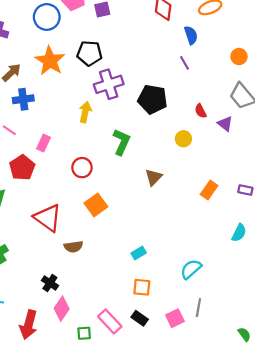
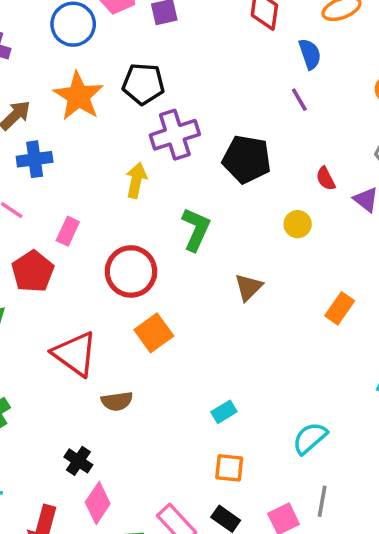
red circle: (82, 168) -> (131, 271), size x1.5

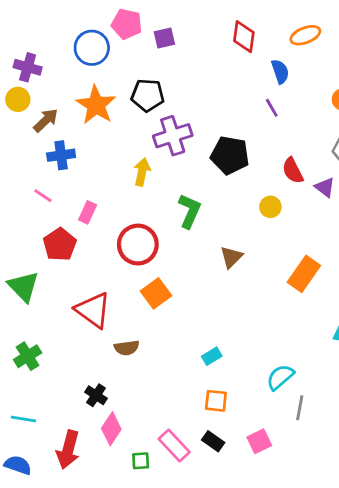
red semicircle: (326, 179) -> (293, 171), size x1.4
orange rectangle: (340, 308) -> (304, 274), size x1.4
gray line: (322, 501) -> (300, 408), moved

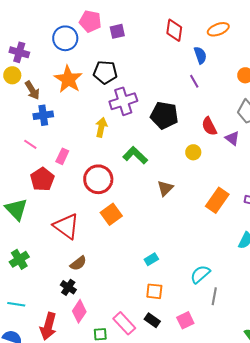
brown arrow: (46, 120) -> (32, 90), turned 102
green L-shape: (189, 211) -> (135, 155), turned -70
brown semicircle: (127, 348) -> (78, 263), moved, turned -30

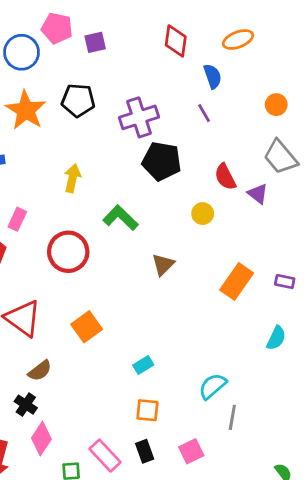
purple cross: (123, 101) -> (139, 117), moved
orange square: (111, 214) -> (87, 327), moved
black rectangle: (152, 320) -> (145, 451), turned 35

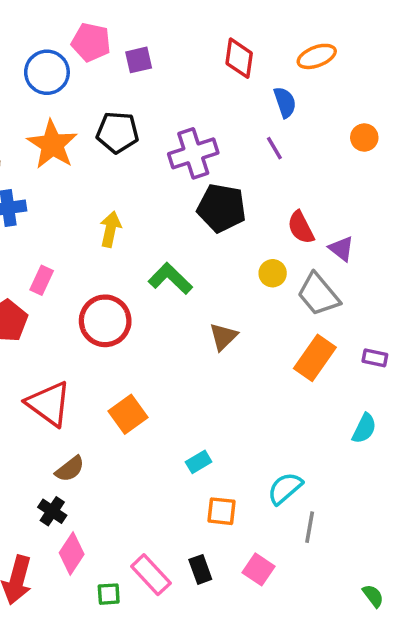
gray trapezoid: (280, 157) -> (318, 294), moved
orange square: (147, 410) -> (221, 511), moved
pink square: (191, 451) -> (259, 569), turned -30

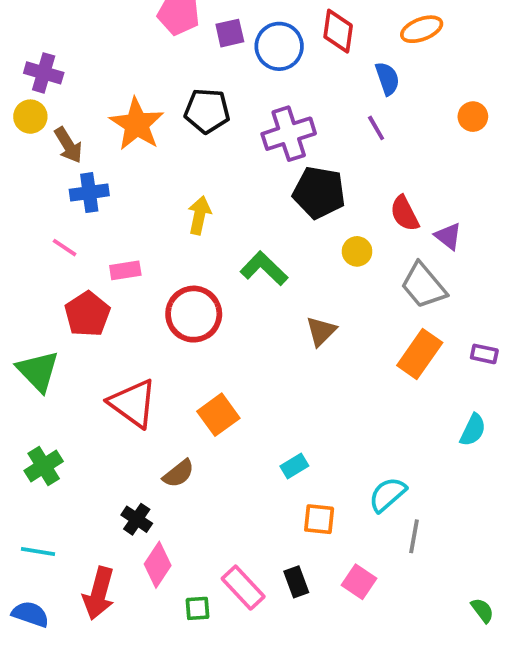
blue circle: (47, 72) -> (279, 46), moved
yellow circle: (273, 273) -> (357, 251), moved
pink rectangle: (42, 280) -> (125, 270), turned 56
brown semicircle: (70, 469) -> (179, 474), moved

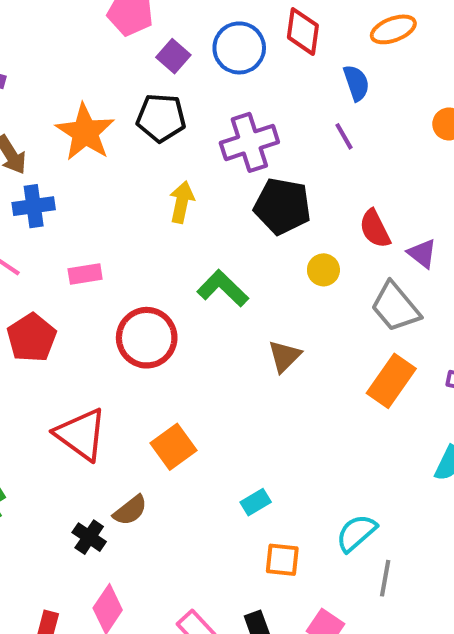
purple square: (230, 33) -> (173, 56), moved, turned -36
yellow arrow: (199, 215) -> (182, 202), moved
pink rectangle: (125, 270) -> (85, 274), moved
black cross: (137, 519) -> (89, 537), moved

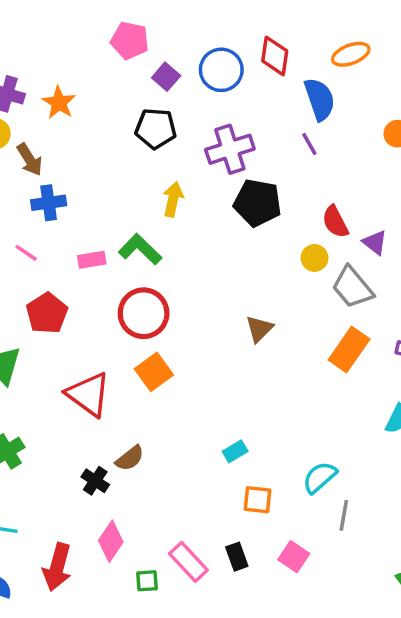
blue semicircle: (356, 83) -> (320, 99), size x1.4
orange star: (85, 132) -> (59, 103), moved, size x0.7
yellow circle: (323, 270) -> (314, 258), moved
green L-shape: (223, 288) -> (140, 249), moved
orange square: (173, 447) -> (154, 372), moved

